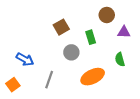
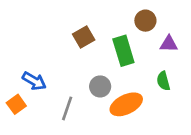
green rectangle: (91, 37) -> (123, 51), size x1.5
gray circle: (71, 52) -> (100, 86), moved
orange square: (13, 85) -> (16, 104), moved

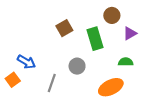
purple triangle: (169, 44) -> (130, 33), turned -32
green semicircle: (163, 81) -> (126, 62), turned 104
orange ellipse: (126, 104) -> (111, 87), moved

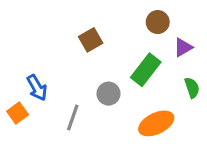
green rectangle: (95, 39) -> (146, 70), moved, turned 55
blue arrow: (26, 62) -> (37, 88), turned 30
green semicircle: (126, 62) -> (192, 88), moved, turned 72

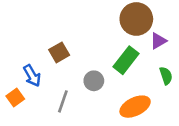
brown circle: (158, 22) -> (136, 19), size x1.6
brown square: (91, 40) -> (59, 52), moved

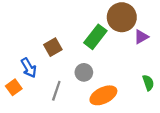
green rectangle: (126, 60) -> (95, 37), moved
green semicircle: (166, 76) -> (148, 83), moved
orange ellipse: (135, 107) -> (103, 95), moved

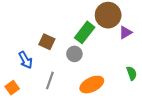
brown square: (53, 47) -> (47, 42), turned -35
gray circle: (84, 72) -> (74, 54), moved
orange square: (14, 87) -> (12, 88), moved

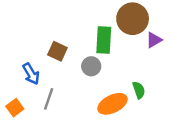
green rectangle: (85, 32) -> (104, 40), turned -35
green semicircle: (132, 73) -> (139, 90), moved
gray line: (50, 80) -> (49, 99), moved

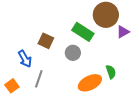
green rectangle: (104, 40) -> (83, 32), turned -60

